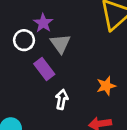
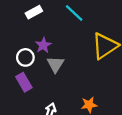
purple rectangle: (44, 69) -> (24, 82), moved

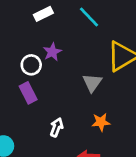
gray triangle: (55, 64) -> (92, 83), moved

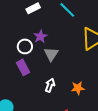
gray triangle: (92, 83) -> (51, 54), moved
white arrow: (57, 127) -> (50, 85), moved

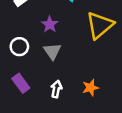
purple star: (40, 36) -> (50, 24), moved
purple rectangle: (23, 67) -> (21, 83), moved

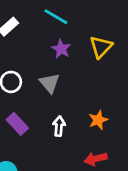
purple star: (50, 24) -> (61, 49), moved
yellow triangle: (100, 25) -> (101, 47), size x0.7

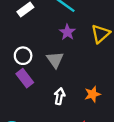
purple rectangle: (17, 124) -> (25, 78), moved

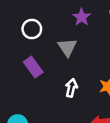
white circle: (23, 56) -> (32, 29), moved

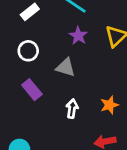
gray triangle: (67, 47) -> (66, 67), turned -36

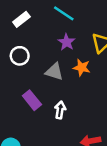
purple rectangle: (32, 90) -> (32, 100), moved
orange star: (109, 105) -> (82, 68), moved, turned 30

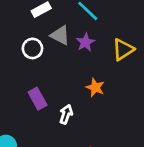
orange star: (82, 68) -> (95, 87), moved
gray triangle: (54, 72) -> (60, 35), moved

